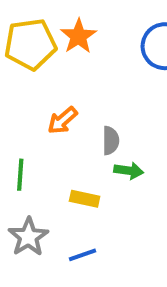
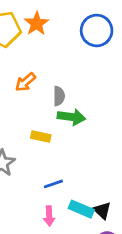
green arrow: (129, 171) -> (71, 117), size x1.4
blue line: (83, 255) -> (53, 184), moved

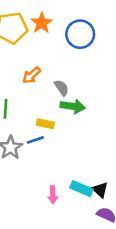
blue circle: (97, 30) -> (80, 34), moved
gray semicircle: (59, 96) -> (62, 88), turned -35
blue line: (53, 184) -> (35, 140), moved

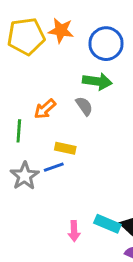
orange star: (42, 23) -> (61, 31), turned -30
orange arrow: (32, 75) -> (45, 109), moved
green arrow: (73, 106) -> (97, 81), moved

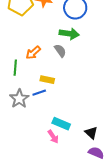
cyan rectangle: (107, 224) -> (61, 124), moved
pink arrow: (74, 231) -> (53, 137), turned -32

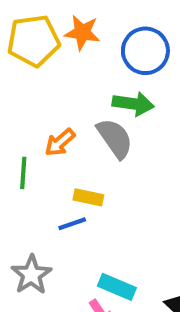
gray semicircle: (60, 51) -> (115, 138), size x1.5
gray star: (19, 99) -> (31, 275), moved

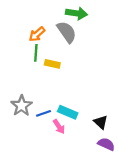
green line: (23, 173) -> (36, 53), moved
blue line: (72, 224) -> (44, 113), moved

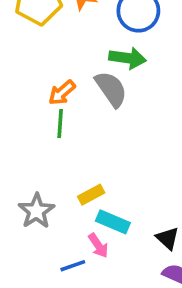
yellow rectangle: (52, 64) -> (91, 195), moved, turned -40
blue line: (44, 113) -> (73, 266), moved

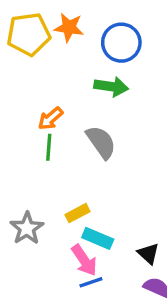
gray semicircle: (111, 89) -> (101, 142), moved
pink arrow: (98, 246) -> (84, 260), size x1.4
blue line: (73, 266) -> (91, 282), moved

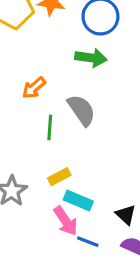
green line: (49, 147) -> (50, 127), moved
blue line: (91, 282) -> (88, 242), moved, turned 40

